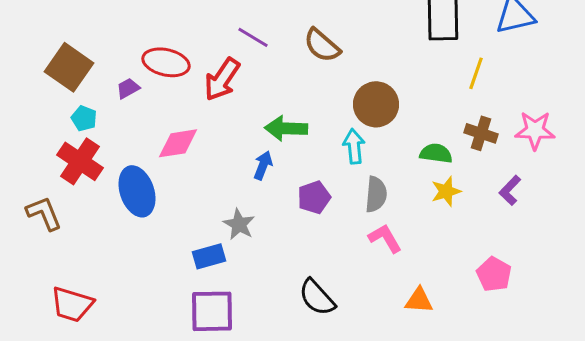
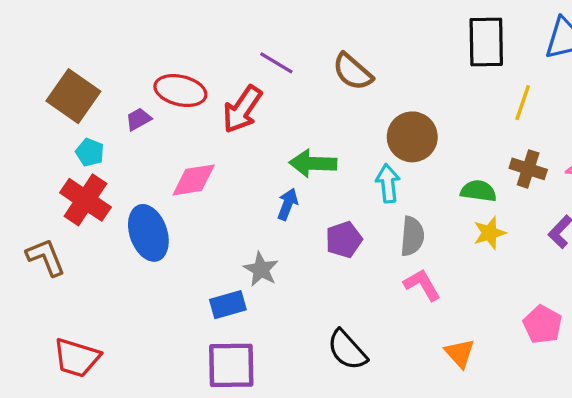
orange triangle: (419, 300) -> (460, 353), turned 44

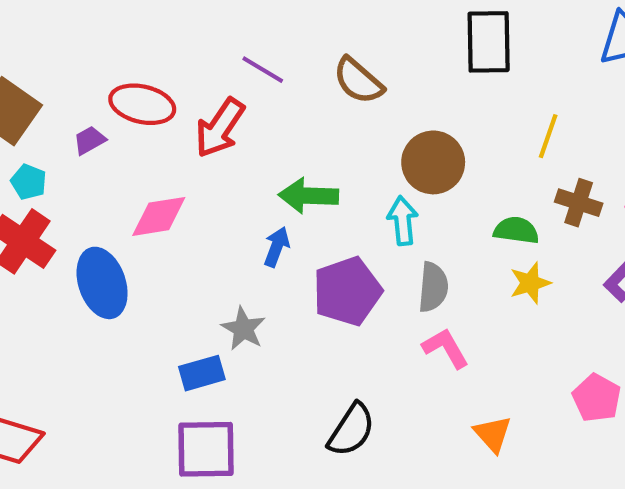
black rectangle: (486, 42) -> (489, 42), moved
yellow line: (523, 103) -> (548, 136), moved
purple pentagon: (344, 240) -> (347, 291), size x1.5
black semicircle: (347, 350) -> (351, 430), turned -105

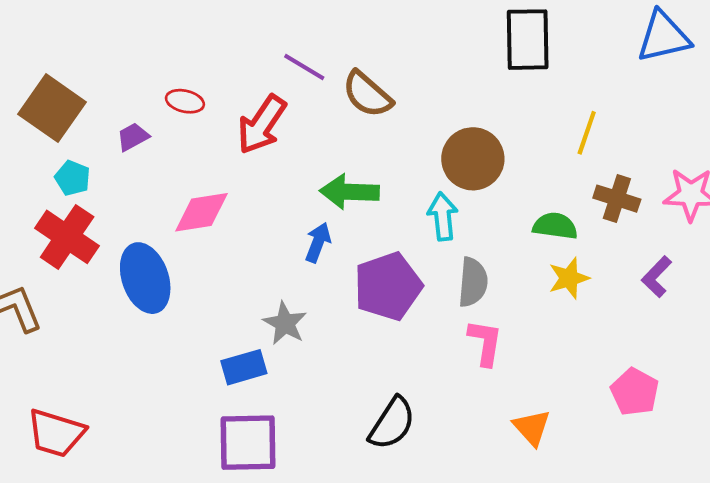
brown semicircle: (358, 81) -> (367, 94), moved
red ellipse: (142, 104) -> (185, 101), size x0.6
pink L-shape: (446, 348) -> (485, 343), turned 39

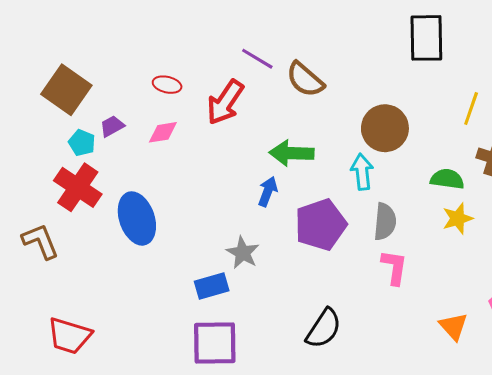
purple trapezoid: (133, 137) -> (112, 126), moved
pink diamond: (201, 212) -> (163, 132), moved, size x0.7
orange triangle: (532, 428) -> (453, 326), moved

